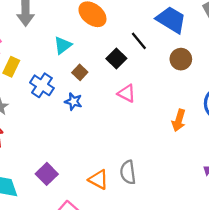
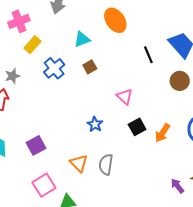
black square: (116, 59) -> (137, 127), moved
blue star: (73, 101) -> (95, 124), moved

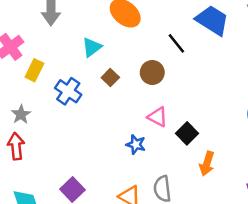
brown circle: (180, 81) -> (152, 72), moved
pink triangle: (125, 97) -> (158, 117), moved
orange arrow: (162, 133) -> (207, 163), moved

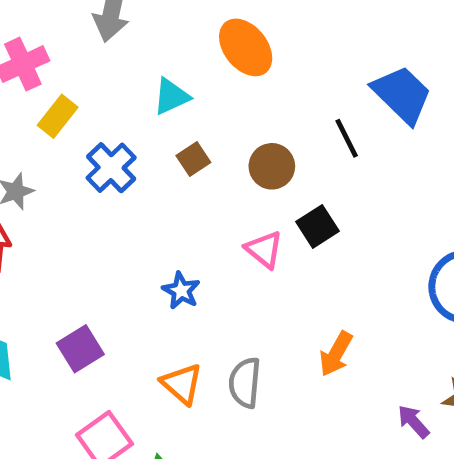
black line: (176, 43) -> (347, 138), moved
black square: (187, 133) -> (318, 226), moved
blue star: (136, 144) -> (181, 291), moved

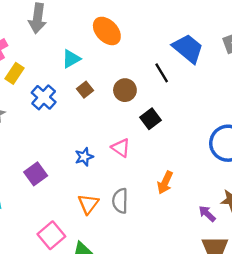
pink triangle: (264, 249) -> (121, 148), moved
blue star: (181, 291) -> (84, 157), turned 30
purple square: (80, 349) -> (36, 174), moved
orange triangle: (182, 384) -> (88, 204), turned 30

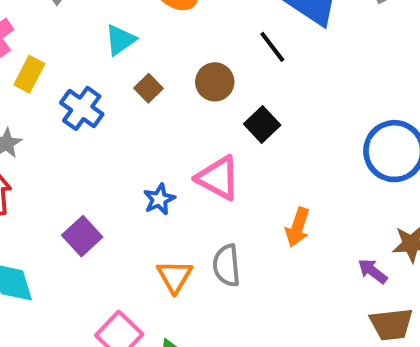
pink triangle: (121, 148) -> (218, 178), size x1.4

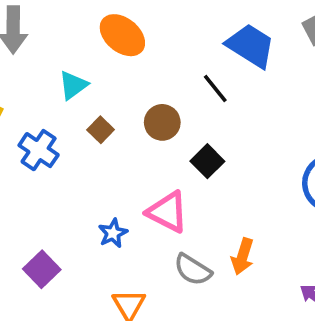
gray semicircle: (227, 265) -> (193, 270), moved, turned -51

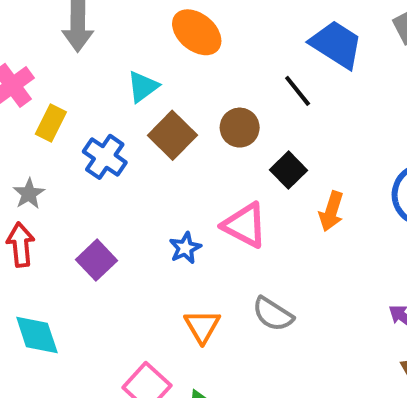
brown square: (101, 130) -> (172, 135), size x1.6
orange arrow: (243, 256) -> (331, 211), moved
purple square: (42, 269) -> (96, 260), moved
gray semicircle: (193, 270) -> (273, 314), moved

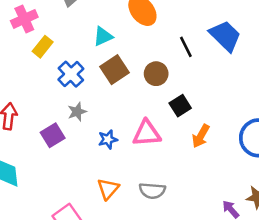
black line: (298, 91) -> (186, 47), moved
gray star: (29, 194) -> (77, 112), moved
pink triangle: (245, 225) -> (147, 133), turned -44
gray semicircle: (273, 314) -> (152, 191), turned -40

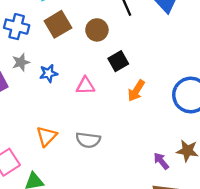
blue cross: (71, 74) -> (17, 27), turned -35
pink triangle: (147, 133) -> (85, 86), size x0.7
blue star: (108, 139) -> (49, 73), moved

